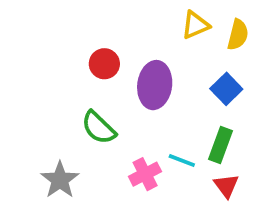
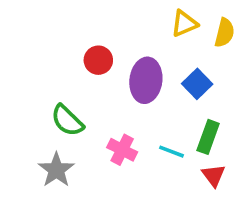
blue square: (226, 89) -> (197, 84), moved
green semicircle: (99, 128) -> (67, 120), moved
pink cross: (145, 174) -> (122, 150), moved, turned -36

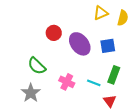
purple ellipse: (146, 80) -> (80, 44), turned -45
blue square: (197, 84) -> (108, 46), turned 35
red triangle: (214, 175) -> (110, 101), moved

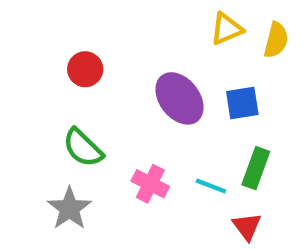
red circle: (54, 33) -> (85, 69), moved

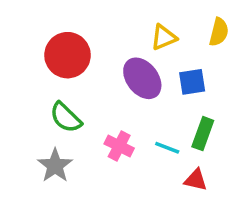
yellow triangle: (227, 29) -> (164, 37), moved
red circle: (85, 69) -> (68, 55), size x1.6
red triangle: (247, 226) -> (196, 180), turned -40

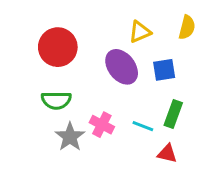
green semicircle: (66, 118) -> (56, 100), turned -44
gray star: (55, 166) -> (70, 137), moved

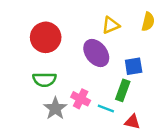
blue square: (164, 70) -> (134, 66), moved
green rectangle: (173, 114) -> (123, 90), moved
cyan line: (143, 126) -> (106, 108), moved

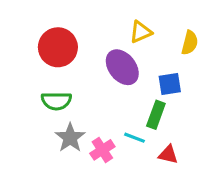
yellow semicircle: (148, 22) -> (190, 43), moved
pink cross: (81, 99) -> (102, 150), moved, turned 30

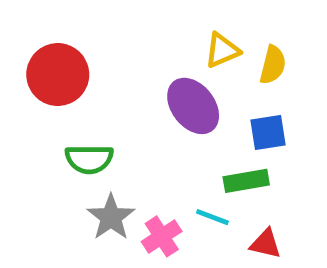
yellow semicircle: (190, 43) -> (273, 65), moved
red circle: (58, 47) -> (58, 75), moved
green rectangle: (156, 115) -> (246, 181), turned 60

